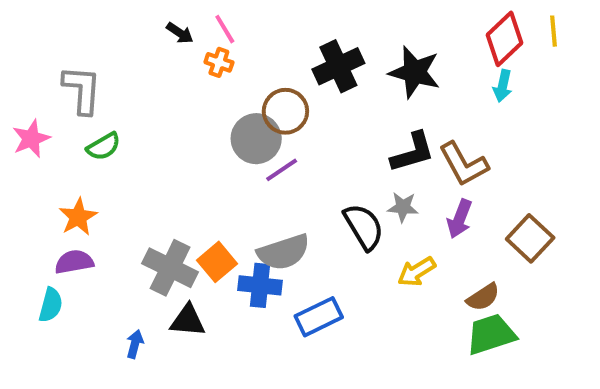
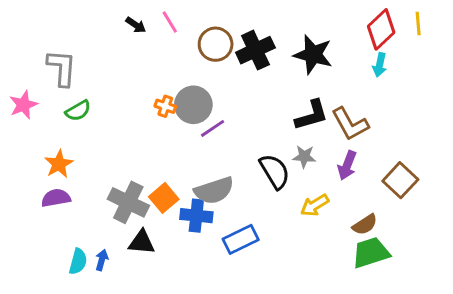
orange cross: (219, 62) -> (165, 106), moved
brown circle: (285, 111) -> (216, 44), moved
cyan semicircle: (51, 305) -> (78, 261), moved

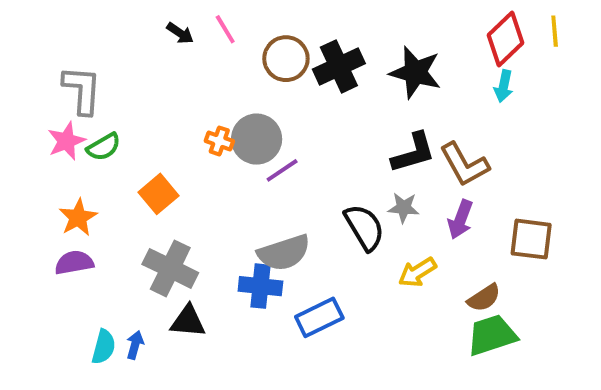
pink star: (23, 105) -> (66, 141), moved
brown square: (400, 180) -> (531, 239), turned -36
orange square: (164, 198) -> (158, 194), moved

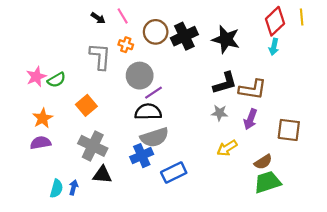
gray L-shape: (82, 90) -> (100, 56), moved
orange cross: (219, 141) -> (126, 45), moved
brown L-shape: (464, 165) -> (253, 89), turned -52
black semicircle: (364, 227) -> (148, 112), moved, turned -60
blue cross: (260, 286) -> (142, 156), turned -30

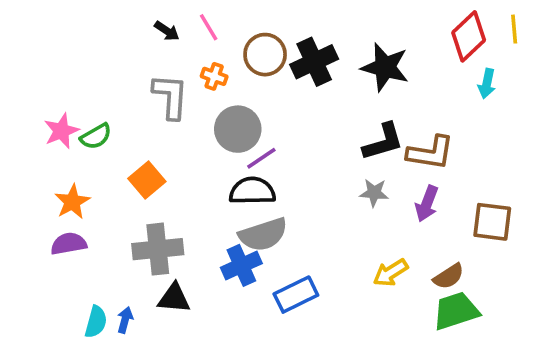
cyan arrow: (274, 47) -> (487, 84), moved
gray cross: (93, 146) -> (158, 249), turned -32
yellow arrow: (227, 148) -> (390, 273), moved

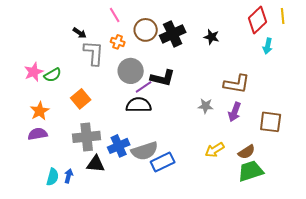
black arrow: (167, 31) -> (80, 33), moved
black star: (385, 67) -> (212, 37), size x0.6
black L-shape: (383, 142) -> (163, 78), moved, turned 30
gray semicircle: (263, 235) -> (145, 151), moved
blue cross: (241, 265) -> (119, 146), moved

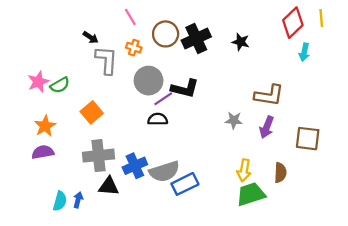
black semicircle: (139, 105) -> (158, 119), size x0.7
yellow arrow: (215, 150) -> (244, 170), turned -48
brown semicircle: (247, 152) -> (280, 173), turned -54
green trapezoid: (251, 171) -> (251, 194), moved

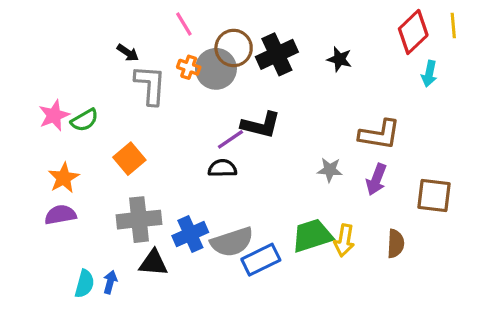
gray circle: (149, 81) -> (216, 69), moved
green trapezoid: (251, 194) -> (312, 236), moved

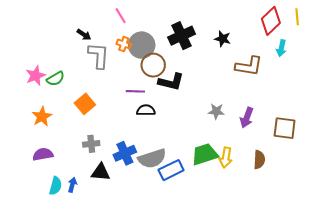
brown circle: (234, 48) -> (153, 65), moved
brown L-shape: (380, 135) -> (249, 66), moved
purple line: (230, 139) -> (135, 91), moved, turned 36
purple semicircle: (60, 215) -> (43, 154), moved
gray cross: (139, 220) -> (91, 144), size x0.6

